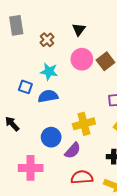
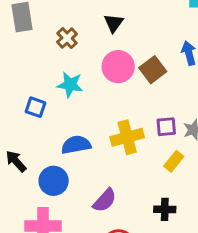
blue semicircle: (48, 96) -> (76, 145), moved
yellow cross: (84, 124) -> (127, 137), moved
blue circle: (51, 137) -> (54, 181), moved

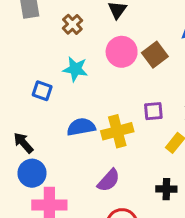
purple square: (166, 127) -> (153, 111), moved
yellow cross: (127, 137) -> (117, 131), moved
blue circle: (54, 181) -> (32, 173), moved

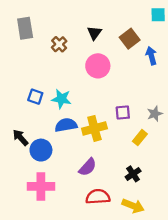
brown square: (155, 55) -> (130, 39), moved
cyan star: (75, 69) -> (61, 99), moved
blue circle: (32, 173) -> (41, 150), moved
black cross: (166, 189) -> (133, 174), turned -35

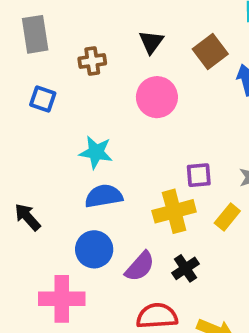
brown cross: (59, 44) -> (92, 61), turned 35
blue square: (35, 97) -> (43, 99), moved
yellow cross: (94, 128) -> (174, 211), moved
blue circle: (41, 150) -> (94, 249), moved
black cross: (133, 174) -> (185, 268), moved

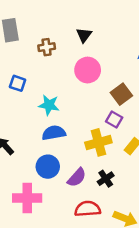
brown square: (210, 51) -> (121, 94), moved
blue square: (43, 99) -> (18, 83), moved
purple square: (199, 175) -> (114, 120), turned 35

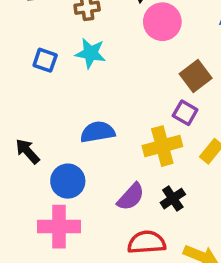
pink circle: (88, 70) -> (162, 22), moved
cyan star: (49, 105) -> (91, 53), moved
blue circle: (48, 167) -> (68, 181), moved

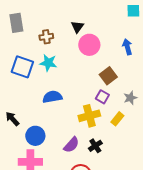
blue square: (45, 60) -> (22, 67), size x1.6
blue semicircle: (98, 132) -> (52, 97), moved

